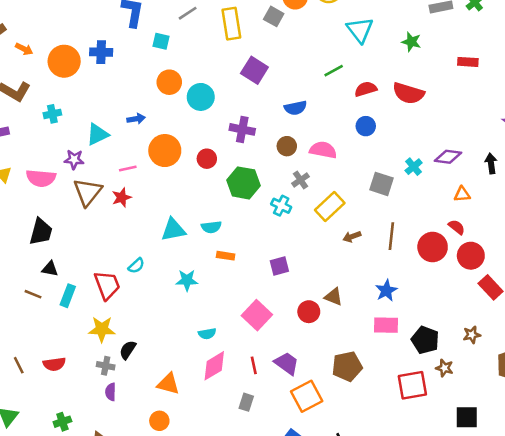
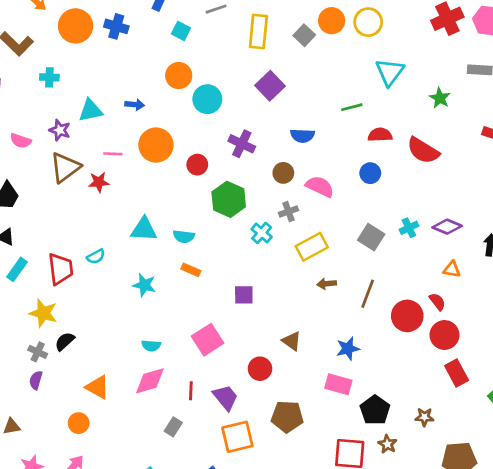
pink semicircle: (41, 178) -> (21, 141), size x0.7
red circle: (309, 312) -> (260, 369), moved

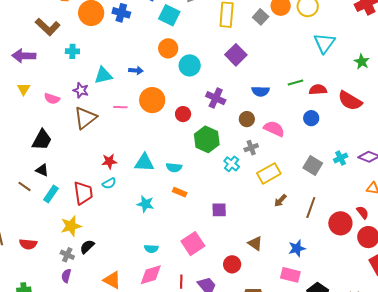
cyan square: (181, 31) -> (169, 15), size x1.5
green line: (352, 107) -> (295, 83), moved
red star: (99, 182) -> (109, 161), moved
brown arrow: (327, 284) -> (280, 201), turned -40
yellow star: (43, 313) -> (71, 226), turned -30

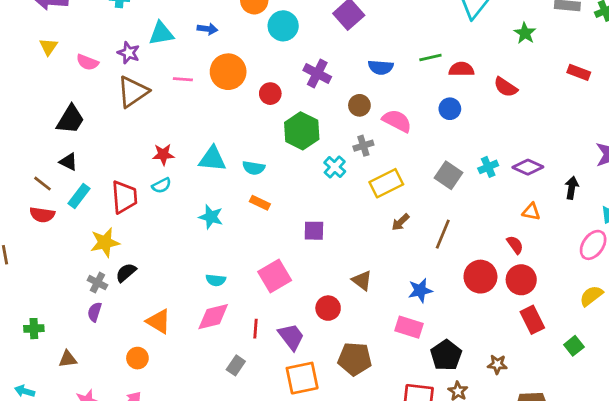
red semicircle: (350, 101) -> (506, 87), size x0.7
red circle: (340, 223) -> (480, 277), moved
red semicircle: (28, 244) -> (42, 215), moved

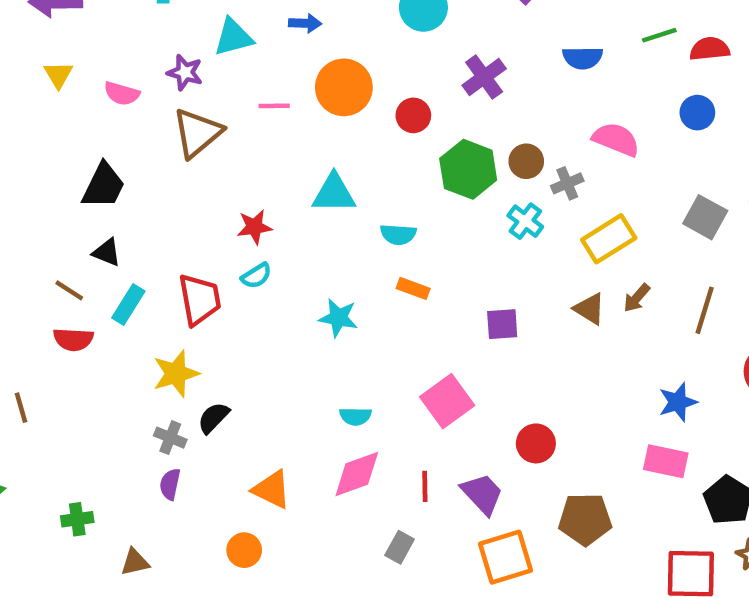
purple cross: (317, 74) -> (484, 77), turned 32
brown circle: (359, 105) -> (526, 161), moved
cyan triangle: (212, 159) -> (334, 193), moved
brown triangle: (362, 280) -> (589, 309), moved

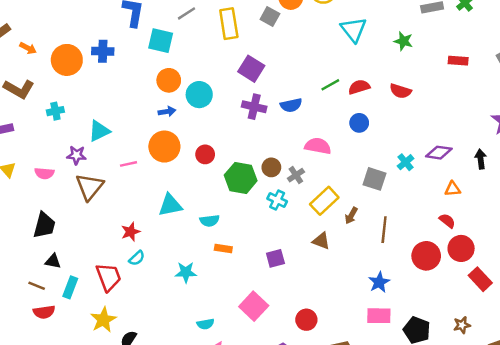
blue arrow: (305, 23) -> (167, 111), moved
purple cross: (484, 77) -> (254, 107), moved, turned -30
brown arrow: (637, 298) -> (351, 216), moved

